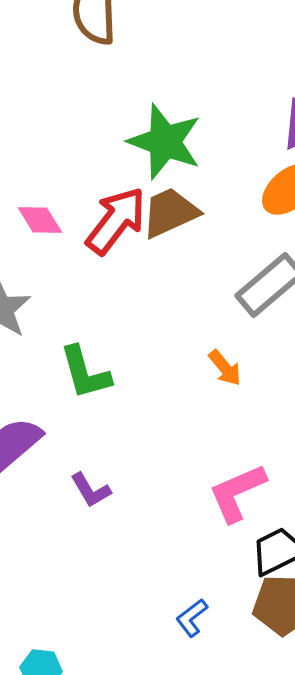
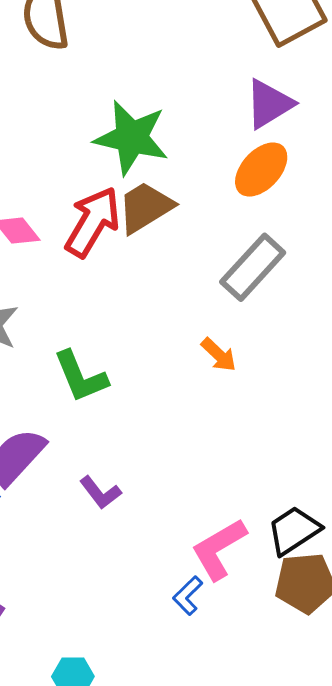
pink L-shape: (237, 493) -> (219, 549), moved
blue L-shape: (192, 618) -> (188, 596), moved

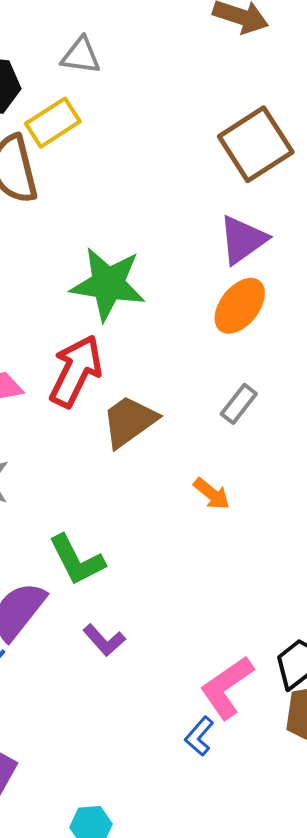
brown trapezoid: (145, 207) -> (129, 421), moved
gray rectangle: (253, 267) -> (239, 404), size x0.6
green L-shape: (81, 377) -> (77, 560), moved

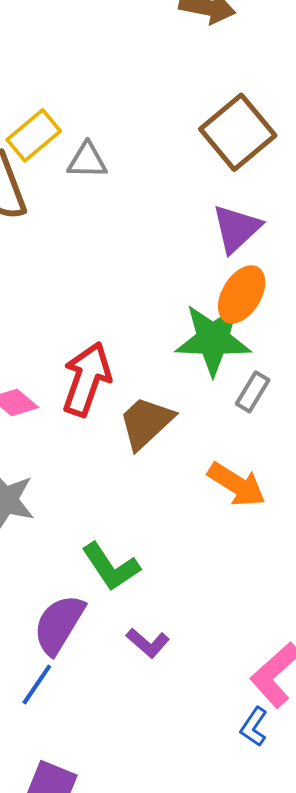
gray triangle: (81, 56) -> (87, 161), moved
green star: (108, 284) -> (213, 339), moved
orange arrow: (212, 494) -> (237, 484), size x1.5

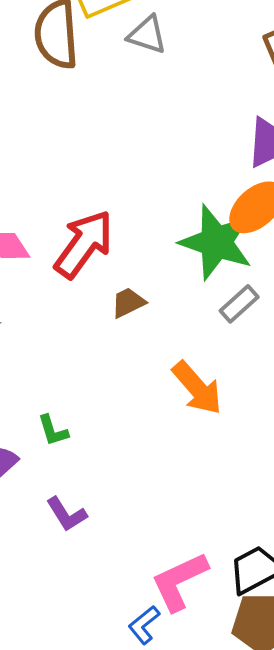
brown trapezoid: (146, 423) -> (128, 303), size x0.6
green L-shape: (111, 567) -> (53, 430), size x0.6

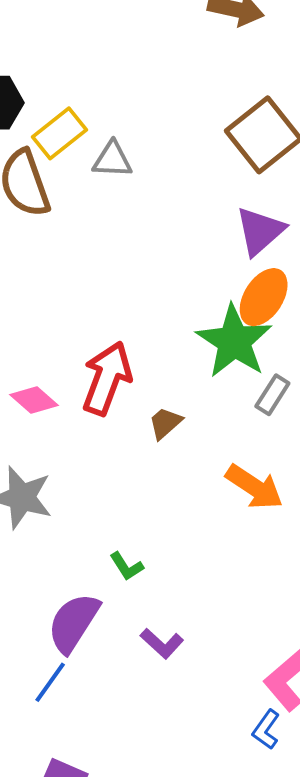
green star: (216, 242) -> (234, 341), turned 30

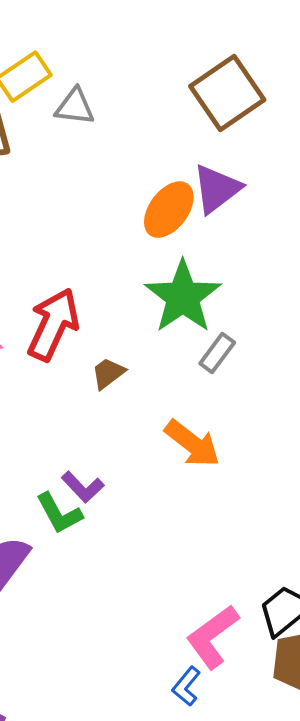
orange ellipse: (264, 297) -> (169, 210), moved
green L-shape: (127, 566) -> (59, 513), size x1.4
purple L-shape: (162, 643) -> (83, 487), moved

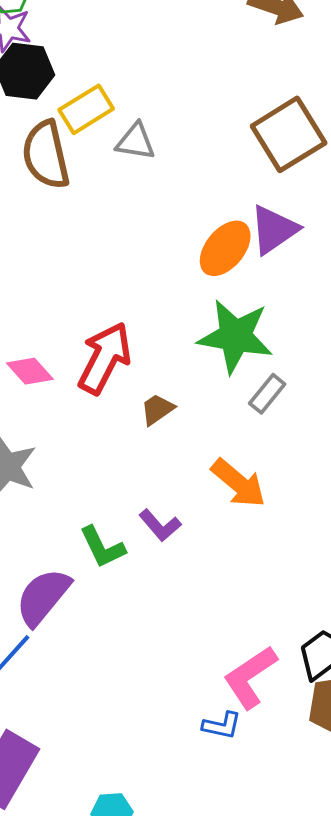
green star: (183, 297) -> (235, 336), turned -30
purple L-shape: (83, 487) -> (160, 525), moved
blue L-shape: (186, 686) -> (222, 725), turned -120

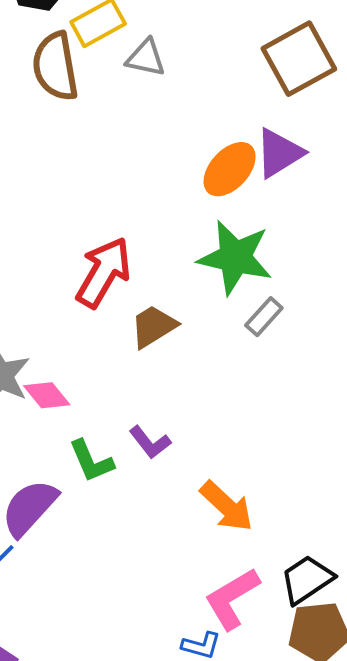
pink diamond: (30, 371) -> (47, 395), moved
brown trapezoid: (157, 409) -> (153, 326), size x1.4
orange arrow: (238, 483) -> (227, 506), moved

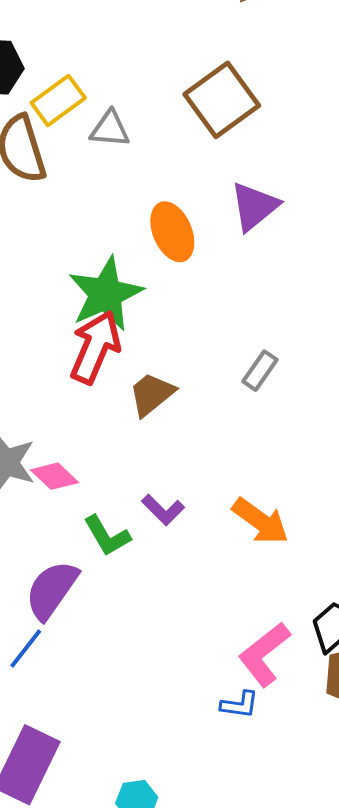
brown square: (299, 59) -> (222, 100), moved
orange ellipse: (230, 169) -> (172, 232), moved, turned -58
green star: (235, 257) -> (106, 294), moved, turned -30
orange arrow: (227, 506) -> (260, 521), moved

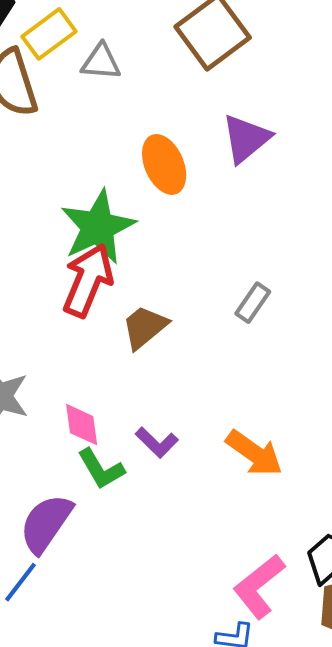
pink diamond: (55, 476) -> (82, 425), moved, turned 39

